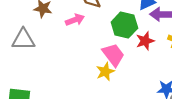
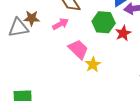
gray triangle: (23, 39) -> (18, 28), moved
pink trapezoid: (113, 55) -> (78, 49), moved

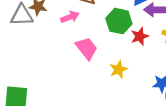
yellow star: (93, 64) -> (118, 69), moved

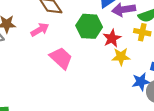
yellow star: (118, 69) -> (121, 57), moved, turned 30

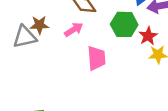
pink trapezoid: (61, 58) -> (96, 58), turned 45

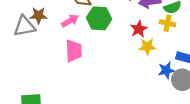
green hexagon: (124, 24) -> (99, 18), moved
pink trapezoid: (96, 58) -> (74, 51), moved

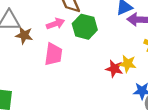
brown star: (38, 15) -> (24, 35), moved
red star: (139, 29) -> (114, 69), moved, turned 30

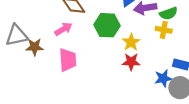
green hexagon: (85, 27) -> (107, 25), moved
yellow star: (128, 64) -> (131, 42), moved, turned -30

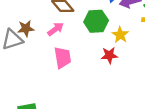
brown star: (35, 47) -> (26, 28), moved
red star: (131, 62) -> (109, 55), moved

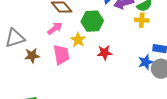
brown star: (26, 28) -> (32, 56), moved
yellow star: (120, 35) -> (78, 40), moved

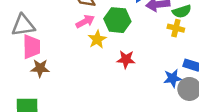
pink arrow: (55, 28) -> (85, 21), moved
pink trapezoid: (61, 55) -> (32, 47), moved
brown star: (32, 56) -> (40, 68), moved

